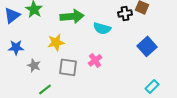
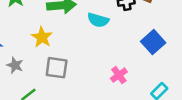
yellow star: (56, 42) -> (42, 37), turned -30
pink cross: (95, 60) -> (119, 75), moved

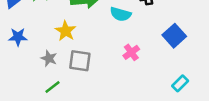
gray star: (15, 65) -> (49, 58), moved
pink cross: (119, 75) -> (131, 52), moved

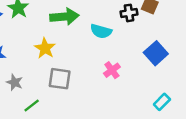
gray star: (49, 58) -> (15, 82), moved

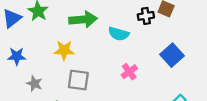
yellow star: (45, 48) -> (64, 50), turned -30

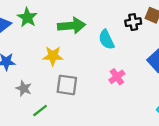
cyan semicircle: (119, 34) -> (106, 40), turned 48

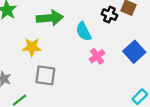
black cross: (133, 22) -> (109, 15), turned 32
pink cross: (117, 77) -> (97, 56), moved

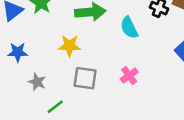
pink cross: (97, 56) -> (129, 76), moved

